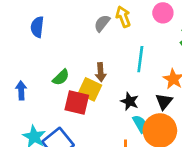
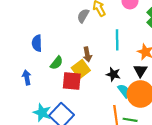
blue semicircle: (37, 27) -> (37, 43), moved
yellow square: (90, 89) -> (81, 69), turned 36

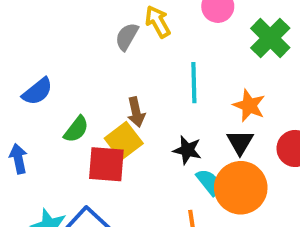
blue semicircle: (37, 43) -> (37, 91), turned -126

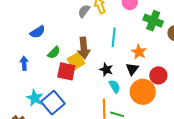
green cross: (270, 38) -> (153, 21), turned -30
brown arrow: (136, 112) -> (84, 48), size x1.5
orange circle: (241, 188) -> (143, 92), moved

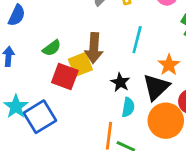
blue semicircle: (37, 32) -> (17, 15), moved, turned -42
black triangle: (132, 69) -> (156, 87), size x1.5
cyan semicircle: (115, 86) -> (128, 107), turned 32

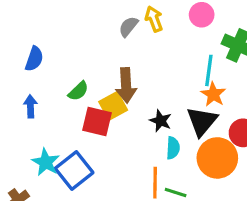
cyan line: (137, 40) -> (209, 70), moved

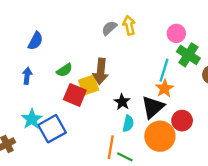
pink circle: (202, 15) -> (176, 33), moved

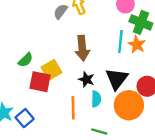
brown arrow: (101, 71) -> (82, 48), moved
orange star: (164, 88) -> (137, 45), moved
blue square: (52, 129) -> (25, 118), size x0.7
orange line: (111, 147) -> (73, 108), moved

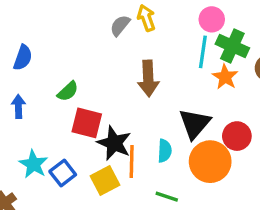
cyan line: (120, 42) -> (203, 52), moved
yellow square: (51, 70) -> (105, 181), moved
black star: (86, 79) -> (114, 143), moved, size x1.5

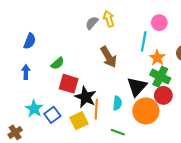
pink circle: (212, 19) -> (159, 23), moved
green cross: (232, 46) -> (160, 77), moved
brown arrow: (148, 78) -> (109, 57), turned -30

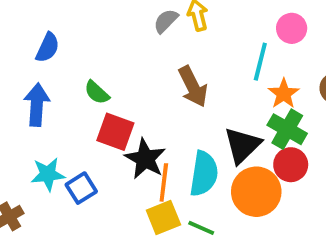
green semicircle: (57, 63) -> (97, 92), turned 80
blue arrow: (26, 72) -> (37, 105), size x1.5
cyan semicircle: (117, 103) -> (204, 174), size x1.6
cyan star: (34, 109) -> (48, 174), turned 30
yellow square: (79, 121) -> (163, 218), moved

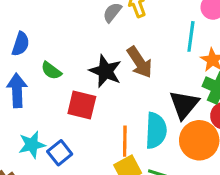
green semicircle: (97, 92) -> (51, 71), moved
black star: (145, 159) -> (105, 71), moved

